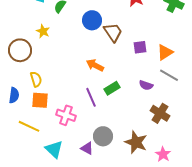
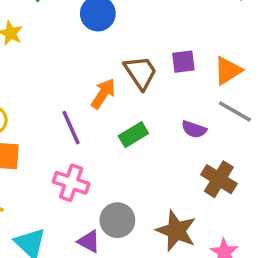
brown trapezoid: (113, 32) -> (141, 72), moved
orange arrow: (95, 65) -> (103, 94), turned 96
purple line: (91, 97) -> (71, 128), moved
pink cross: (66, 115) -> (71, 183), moved

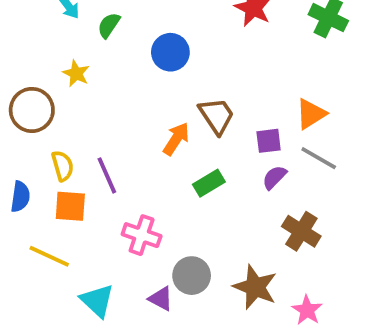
purple square: (183, 62) -> (269, 141), moved
purple line: (71, 128) -> (107, 175), moved
purple semicircle: (194, 129) -> (274, 177), turned 115

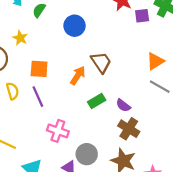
purple square: (269, 141) -> (142, 16), moved
purple semicircle: (274, 177) -> (123, 105), moved, turned -96
orange square: (70, 206) -> (39, 69), moved
brown cross: (301, 231) -> (129, 129), moved

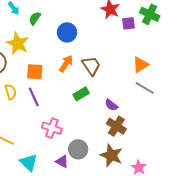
yellow star: (20, 38) -> (18, 44), size x1.6
orange arrow: (78, 76) -> (66, 64), moved
green rectangle: (97, 101) -> (81, 94), moved

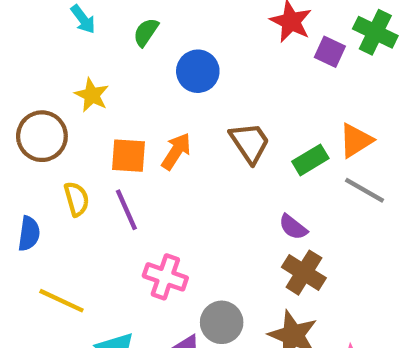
green semicircle: (35, 18) -> (146, 32), moved
purple square: (128, 23) -> (330, 52), turned 32
yellow star: (18, 44) -> (92, 95), size x0.7
orange arrow: (66, 64) -> (176, 151), moved
green rectangle: (81, 94) -> (310, 160), moved

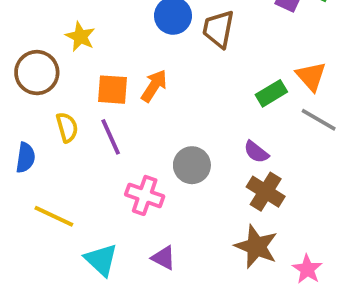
orange triangle: (356, 140) -> (311, 76), turned -40
brown trapezoid: (250, 143) -> (218, 29), moved, turned -135
gray circle: (222, 322) -> (192, 165), moved

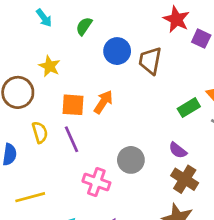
yellow line: (54, 216) -> (30, 197), turned -40

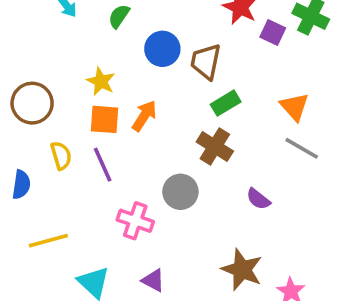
yellow star: (50, 66) -> (101, 81), moved
green rectangle: (189, 108) -> (226, 103), moved
purple semicircle: (178, 150) -> (258, 199), moved
brown cross: (185, 179) -> (215, 147), moved

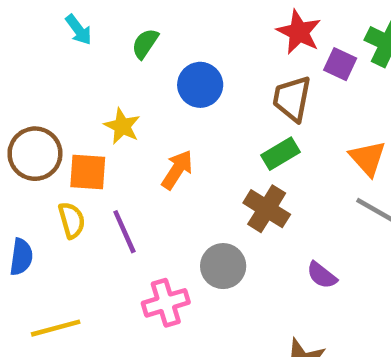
brown trapezoid: (206, 61) -> (292, 99), moved
orange square: (104, 119) -> (88, 172), moved
pink cross: (135, 221) -> (166, 303), turned -36

